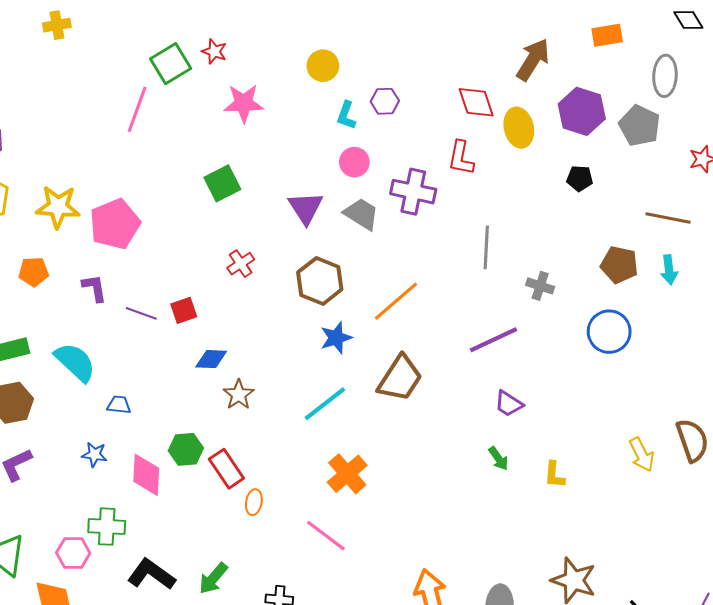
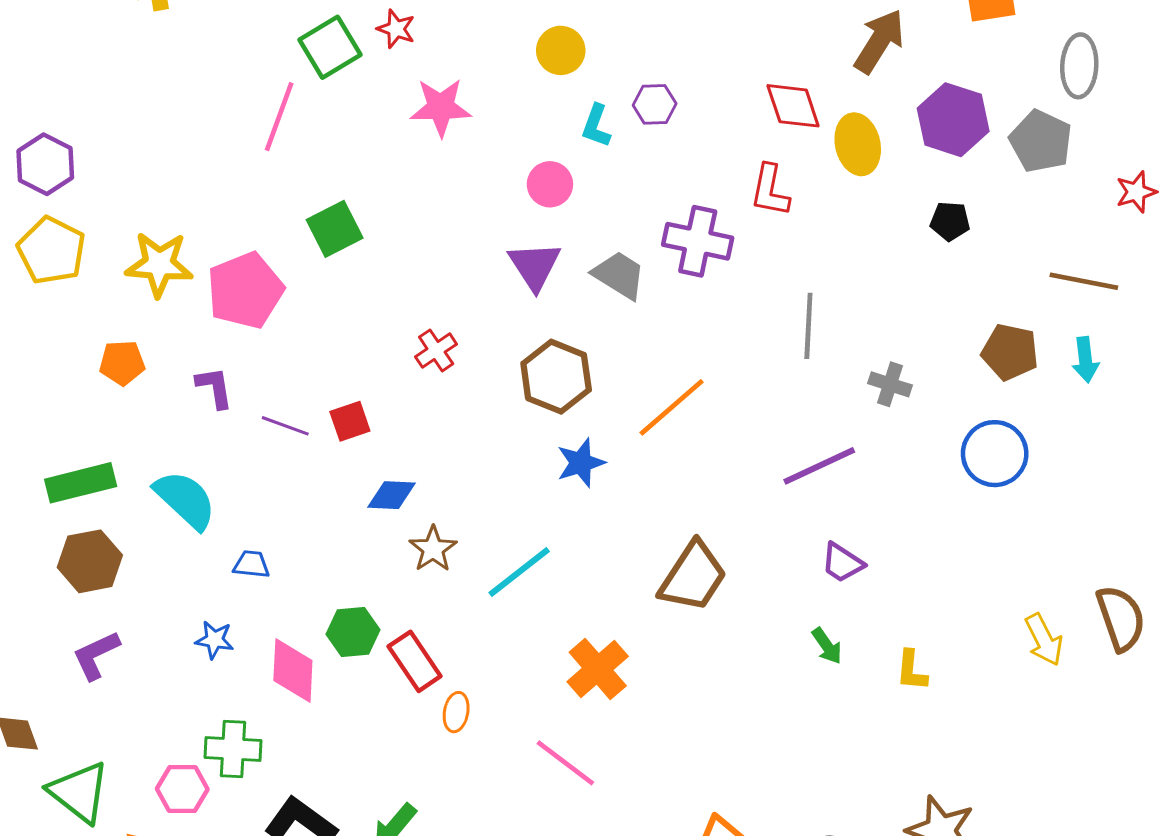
pink circle: (354, 162) -> (550, 184), moved
green square: (222, 183) -> (335, 229), moved
brown trapezoid: (400, 378) -> (693, 577), moved
cyan line: (325, 404) -> (519, 572), moved

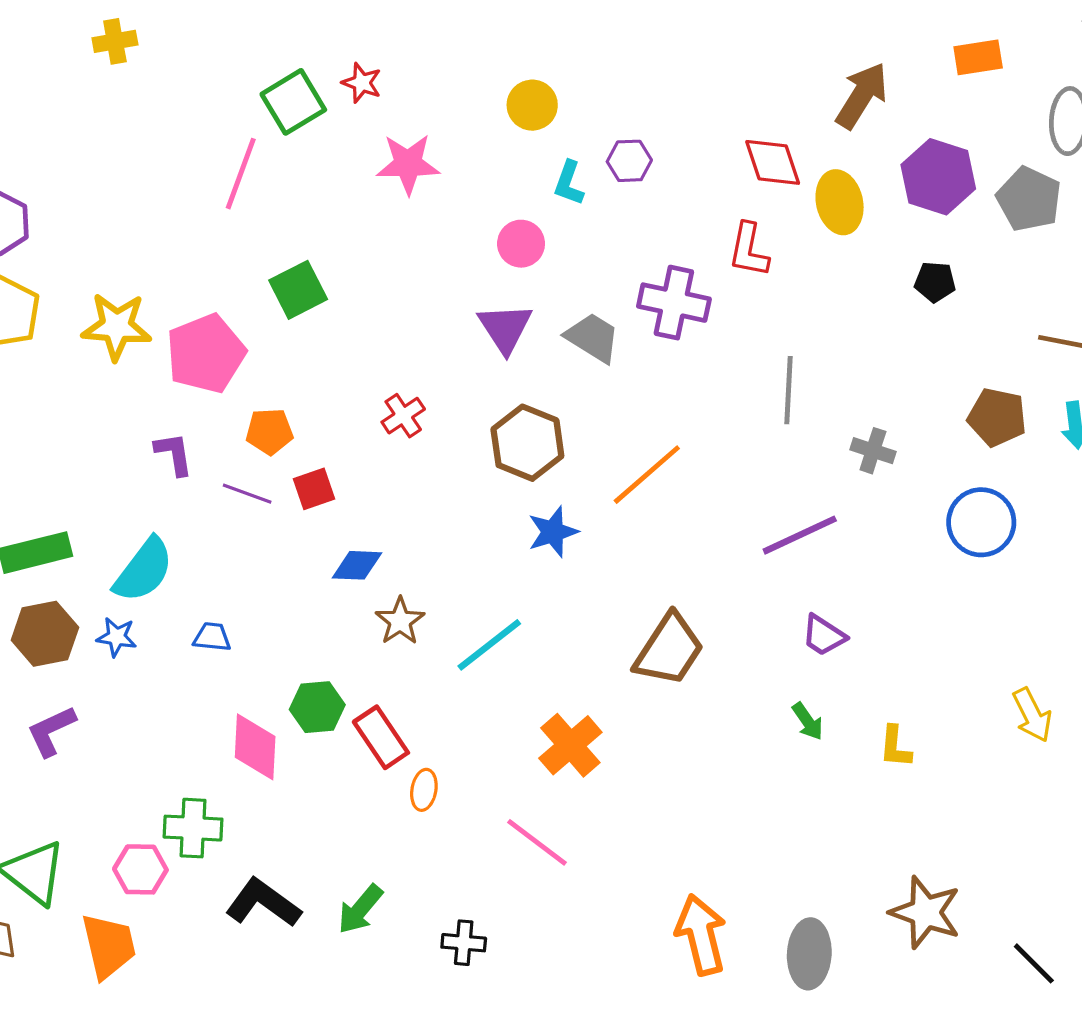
orange pentagon: (122, 363) -> (269, 432), moved
cyan semicircle: (185, 500) -> (144, 570), turned 84
blue star: (215, 640) -> (117, 637), moved

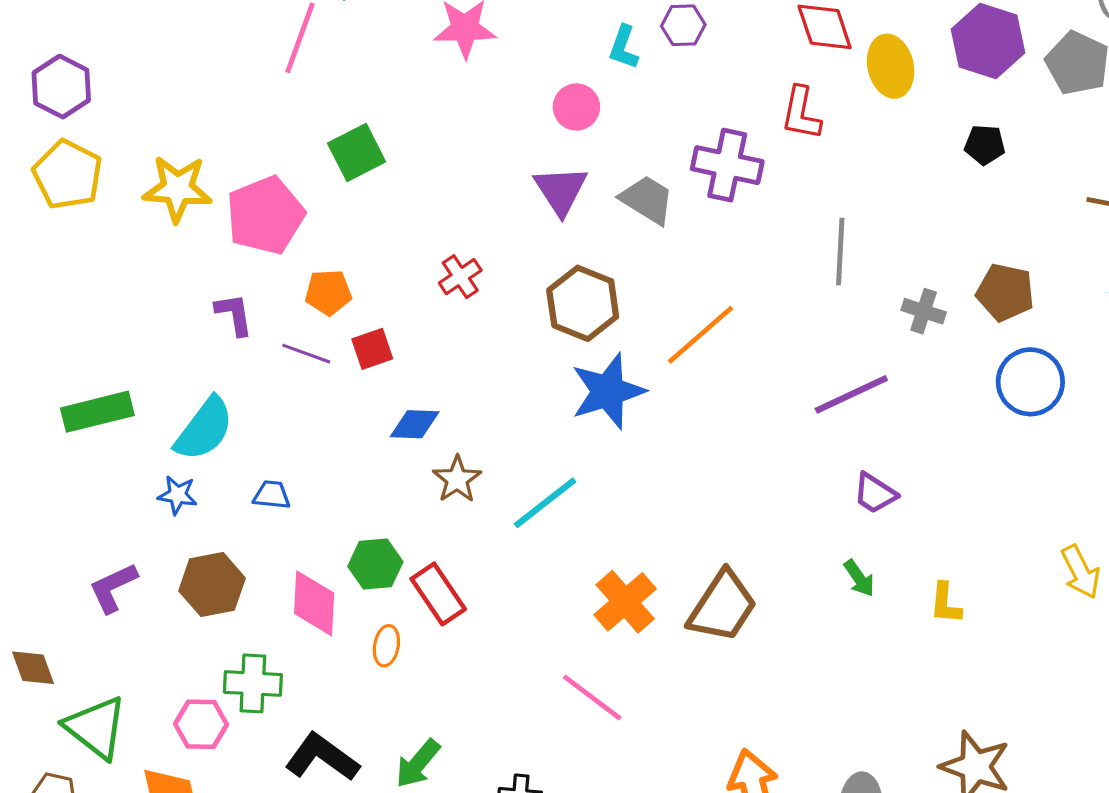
brown pentagon: (997, 417) -> (1005, 292), moved
blue star: (553, 532) -> (608, 391), size x1.5
brown hexagon: (45, 634) -> (212, 584), moved
brown trapezoid: (669, 650) -> (723, 606), moved
orange ellipse: (424, 790) -> (386, 646), moved

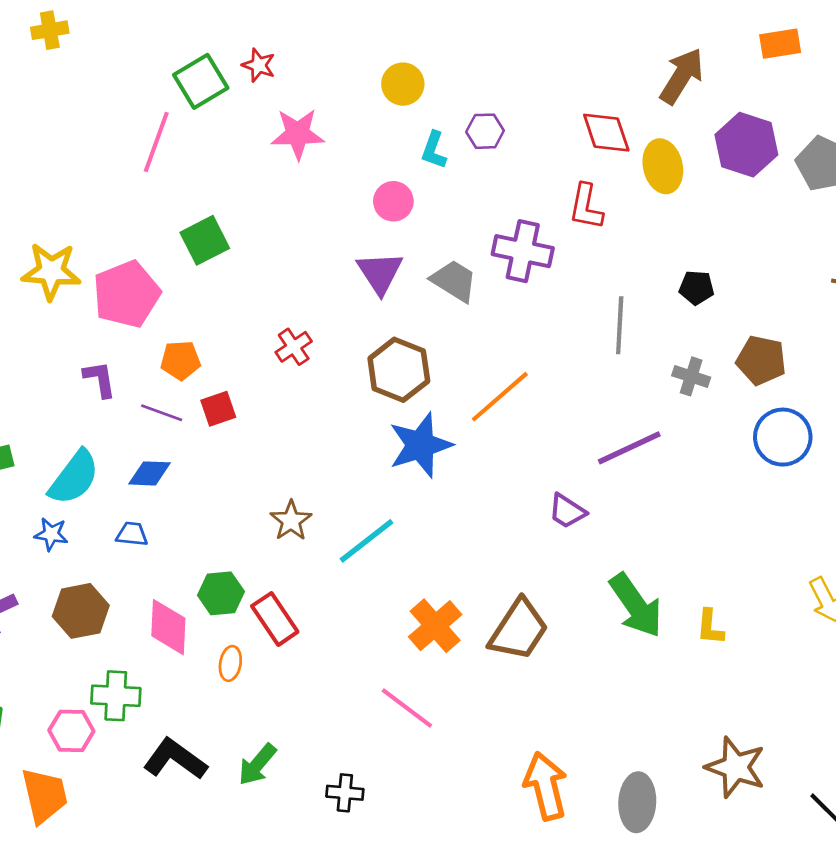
black pentagon: (985, 145) -> (697, 288), moved
blue diamond: (415, 424) -> (150, 473), moved
purple trapezoid: (875, 493) -> (567, 511), moved
green arrow: (859, 578) -> (636, 606), size x2.0

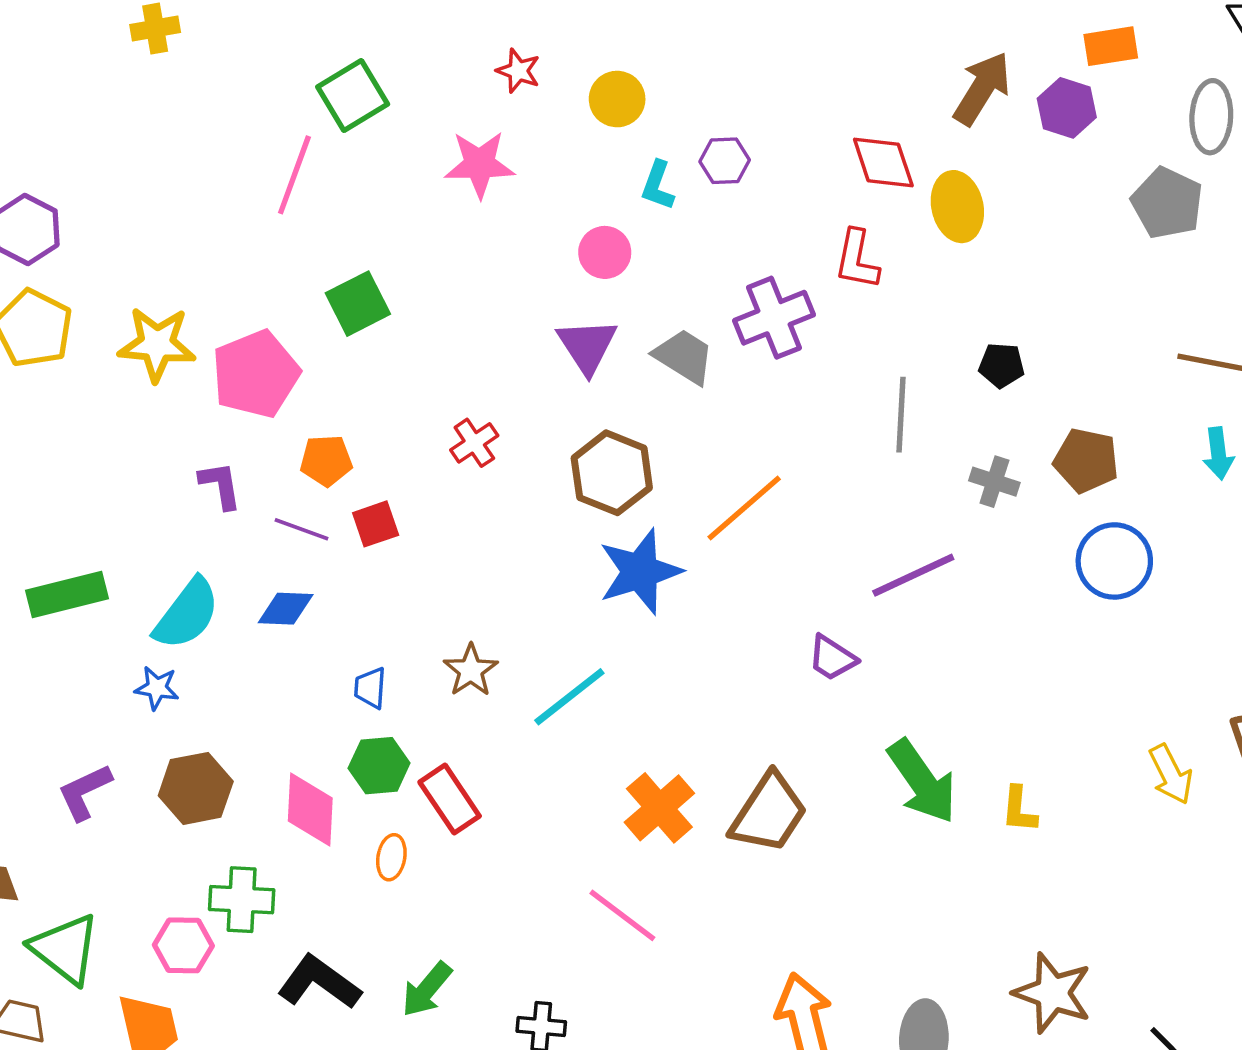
red star: (259, 65) -> (518, 71), moved
purple hexagon: (746, 145) -> (1067, 108), moved, size x0.7
purple cross: (523, 251) -> (774, 318), turned -34
blue trapezoid: (132, 534) -> (370, 688), moved, turned -92

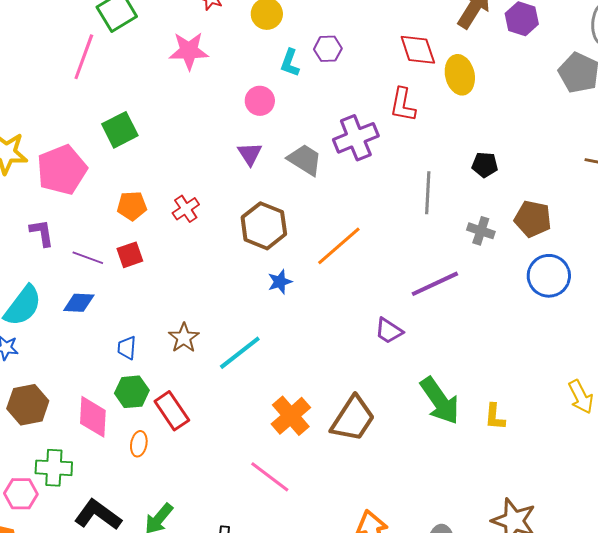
purple triangle: (587, 346) -> (250, 154), size x0.7
orange pentagon: (326, 460) -> (132, 206), moved
blue star: (640, 572) -> (280, 282), size x0.5

